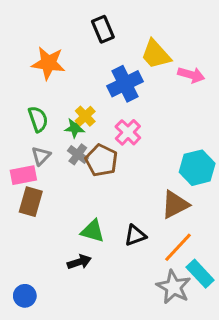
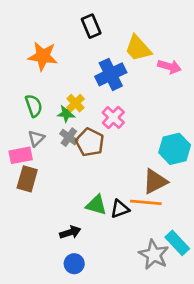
green triangle: (93, 231) -> (96, 205), moved
orange line: (178, 247) -> (146, 202), moved, turned 52
blue circle: (25, 296) -> (74, 264), moved

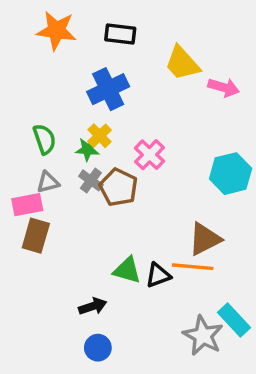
black rectangle: (91, 26) -> (120, 34), turned -60
orange star: (43, 56) -> (56, 31), moved
blue cross: (111, 74) -> (108, 89), moved
gray triangle: (36, 138) -> (48, 182), turned 30
cyan hexagon: (175, 149) -> (231, 174), moved

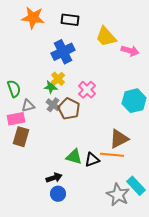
green semicircle: (44, 139) -> (14, 89), moved
blue circle: (98, 348) -> (58, 194), moved

